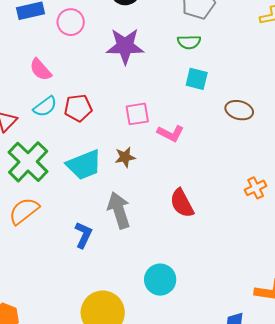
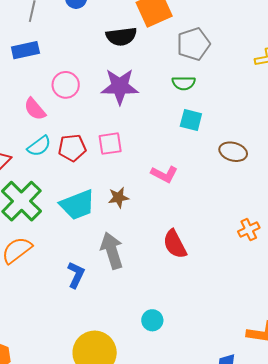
pink circle: (71, 22) -> (66, 85), moved
pink square: (137, 114) -> (110, 144), moved
cyan circle: (160, 280) -> (152, 320), size x0.7

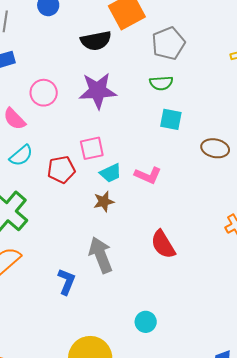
red pentagon: (72, 148) -> (61, 170), moved
cyan trapezoid: (78, 205) -> (111, 173), moved, size x0.6

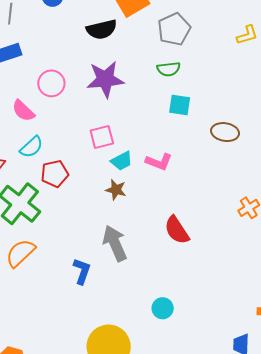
red pentagon: (61, 170) -> (55, 174), moved
brown star: (104, 202) -> (116, 190), turned 30

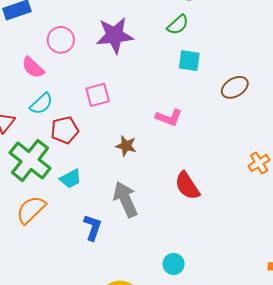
green semicircle: (169, 69) -> (178, 25), turned -35
brown ellipse: (225, 132) -> (235, 87), turned -40
pink square: (102, 137) -> (98, 95), moved
cyan trapezoid: (122, 161) -> (71, 179), moved

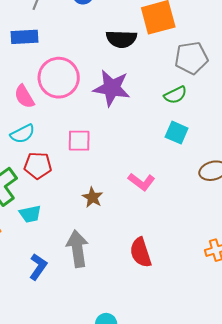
pink circle: (61, 40) -> (59, 78), size x1.5

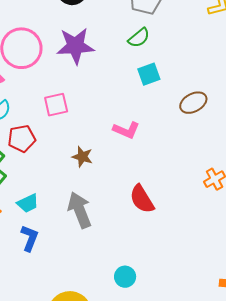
cyan square: (177, 133) -> (149, 74), turned -30
cyan trapezoid: (30, 214) -> (28, 203), moved
blue L-shape: (38, 267) -> (30, 238), moved

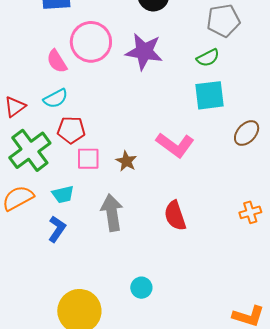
cyan square: (149, 74) -> (210, 95), size x1.4
brown ellipse: (193, 103) -> (247, 133), turned -32
pink square: (56, 105) -> (88, 159), moved
pink L-shape: (126, 130) -> (175, 145), size x1.4

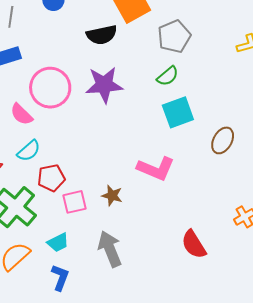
red semicircle: (175, 216) -> (194, 244), moved

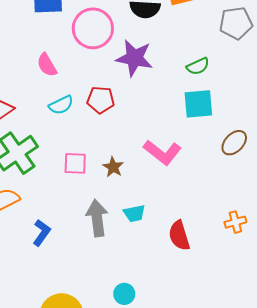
gray pentagon: (174, 36) -> (236, 23), moved
pink circle: (50, 88) -> (93, 28), moved
cyan semicircle: (29, 151) -> (61, 105), moved
red pentagon: (51, 178) -> (101, 100), moved
cyan trapezoid: (58, 243) -> (134, 213), moved

